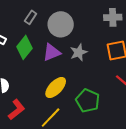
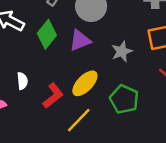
gray star: (79, 52) -> (122, 51), moved
red L-shape: (17, 110) -> (53, 96), moved

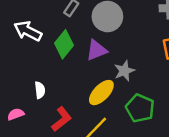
gray star: (122, 51) -> (124, 71), moved
red L-shape: (53, 96) -> (62, 119), moved

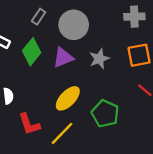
gray star: (124, 71) -> (99, 59), moved
red L-shape: (62, 119) -> (29, 124), turned 110

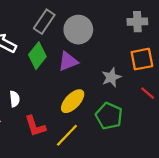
gray rectangle: (39, 17) -> (44, 22), size x1.5
gray star: (99, 59) -> (111, 77), moved

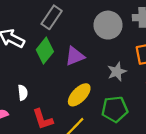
gray circle: (78, 30) -> (108, 25), moved
green pentagon: (109, 116) -> (115, 109), turned -30

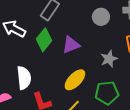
gray circle: (108, 25) -> (101, 17), size x0.7
white semicircle: (23, 93) -> (24, 78), size x1.6

